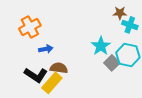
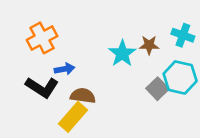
brown star: (120, 13) -> (149, 45), moved
cyan star: (101, 46) -> (122, 53), moved
black L-shape: (36, 75) -> (42, 87), moved

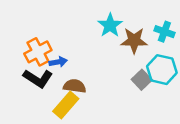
orange cross: (42, 38) -> (38, 52), moved
brown star: (149, 45) -> (134, 40), size x1.5
cyan star: (122, 53) -> (110, 25), moved

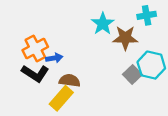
cyan cross: (164, 32) -> (147, 15), moved, turned -30

